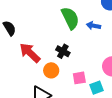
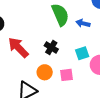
orange circle: (51, 70) -> (45, 72), moved
cyan square: (97, 88) -> (82, 53), moved

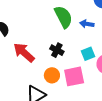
pink square: (67, 75) -> (74, 76), size x1.5

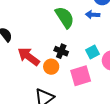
blue arrow: (87, 24) -> (93, 15), moved
orange circle: (52, 75) -> (51, 67), moved

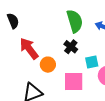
black cross: (61, 51) -> (71, 47), moved

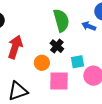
red arrow: (29, 49) -> (15, 47), turned 55
orange circle: (48, 65) -> (42, 63), moved

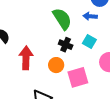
cyan square: (78, 62) -> (89, 41), moved, turned -32

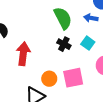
orange circle: (56, 65) -> (49, 79), moved

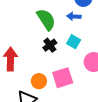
black cross: (64, 44) -> (50, 45), turned 32

